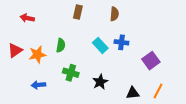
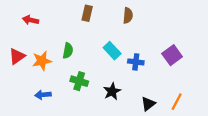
blue cross: (121, 42) -> (136, 62), moved
purple square: (151, 61) -> (172, 55), moved
black triangle: (133, 93) -> (148, 104), turned -32

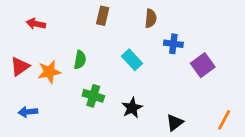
blue cross: (136, 62) -> (173, 44), moved
blue arrow: (43, 95) -> (28, 112), moved
orange line: (177, 102) -> (224, 120), moved

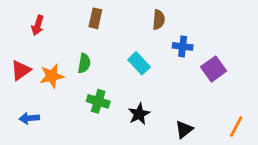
brown rectangle: (103, 16) -> (95, 18), moved
red arrow: (36, 24) -> (38, 25), turned -84

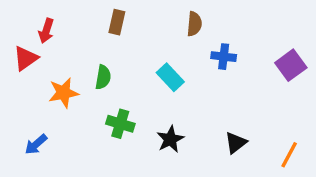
purple square: (214, 69) -> (291, 65), moved
red triangle: (21, 70) -> (26, 58), moved
blue arrow: (29, 118) -> (36, 144), turned -36
black triangle: (184, 129) -> (236, 143), moved

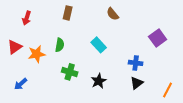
brown semicircle: (194, 24) -> (113, 14), turned 136
blue cross: (224, 57) -> (136, 63), moved
red triangle: (26, 58) -> (15, 47), moved
purple square: (291, 65) -> (158, 38), moved

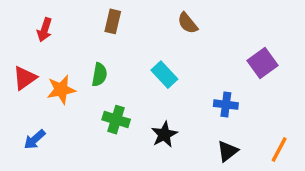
black triangle: (137, 83) -> (228, 151), moved

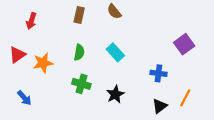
brown semicircle: (188, 23) -> (114, 12), moved
green semicircle: (99, 75) -> (79, 52), moved
blue arrow: (35, 140) -> (24, 98), turned -91
orange line: (279, 149) -> (185, 98), moved

